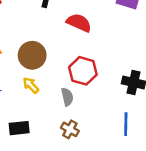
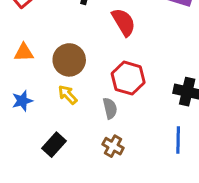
red semicircle: (79, 23) -> (124, 22), turned 35
black rectangle: (19, 128) -> (54, 145), turned -42

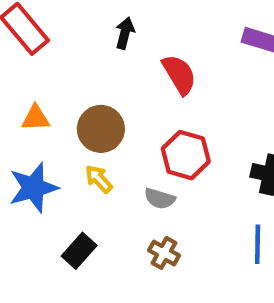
blue star: (22, 101) -> (33, 188), size x1.6
gray semicircle: (110, 108) -> (160, 199), turned 120

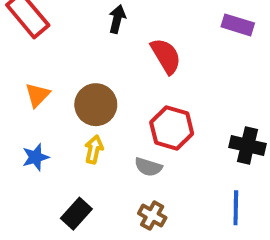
orange triangle: (36, 118) -> (37, 95), turned -44
yellow arrow: (99, 179) -> (94, 149), turned 56
blue star: (33, 188) -> (36, 157), size x0.6

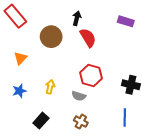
black arrow: (117, 19) -> (77, 18), moved
brown circle: (96, 105) -> (51, 37), moved

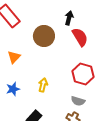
gray semicircle: (79, 96) -> (78, 101), moved

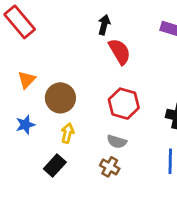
brown circle: (44, 36) -> (60, 98), moved
yellow arrow: (43, 85) -> (67, 133), moved

